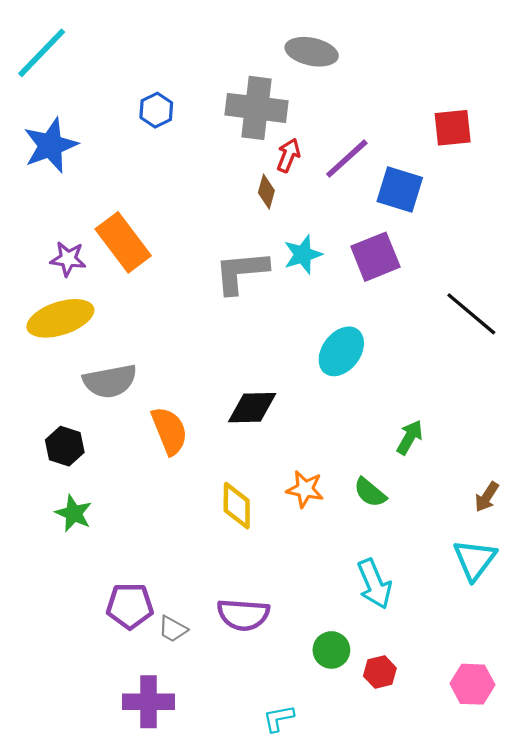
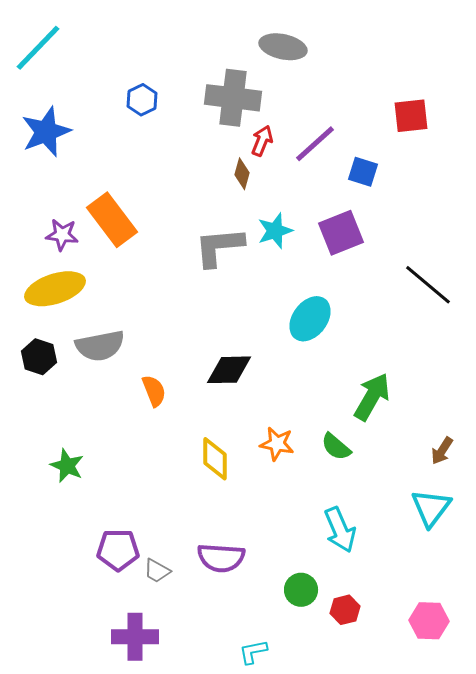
blue square: (400, 189) -> (363, 172), size x0.7
orange semicircle: (169, 431) -> (154, 391), size x0.7
green arrow: (410, 437) -> (372, 397), size x1.5
black hexagon: (65, 446) -> (39, 357), moved

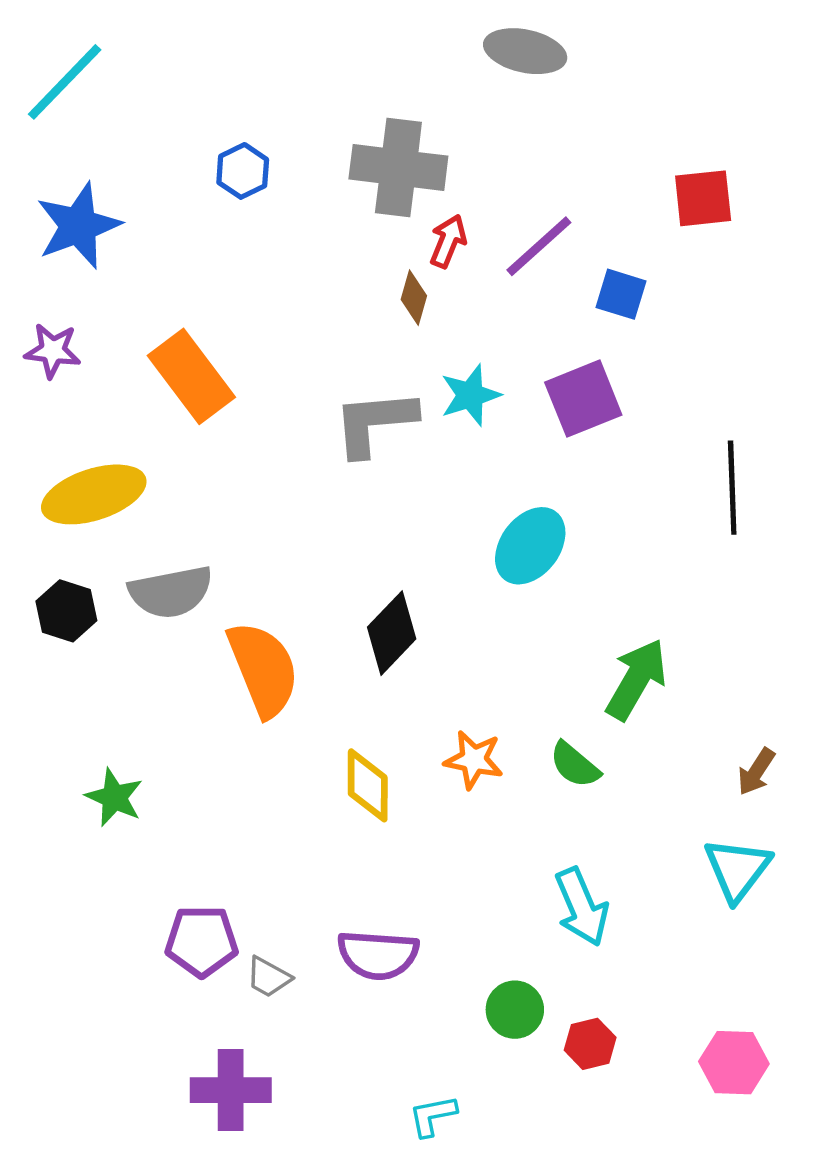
gray ellipse: (283, 47) -> (525, 51), moved
purple star: (62, 235) -> (53, 351), moved
black line: (428, 285) -> (732, 488), turned 48
black diamond: (229, 370) -> (392, 633), turned -45
orange semicircle: (154, 391) -> (263, 669), size x1.8

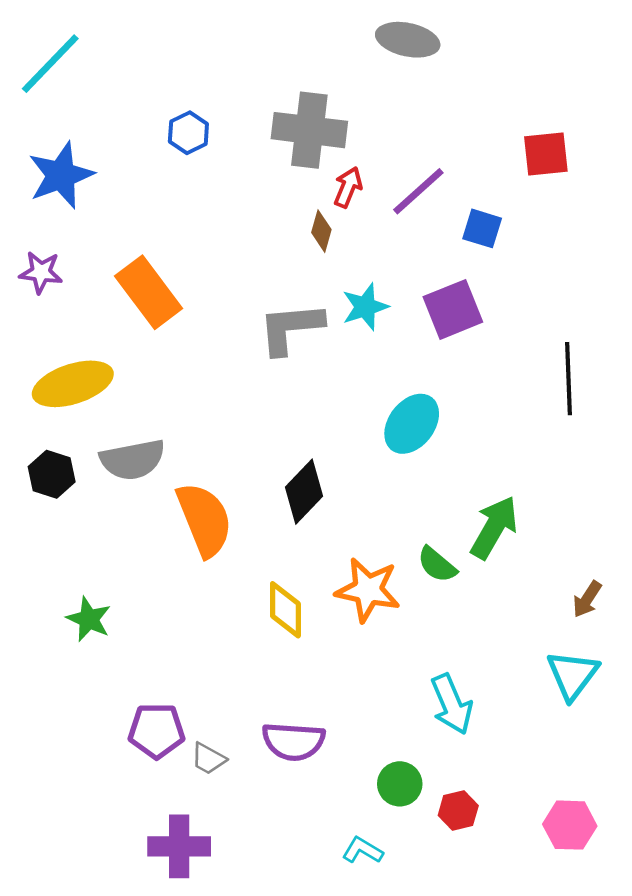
orange star: (474, 760) -> (368, 590), size x1.4
green semicircle: (575, 765) -> (437, 565), moved
cyan L-shape: (433, 1116) -> (363, 850), moved, turned 42

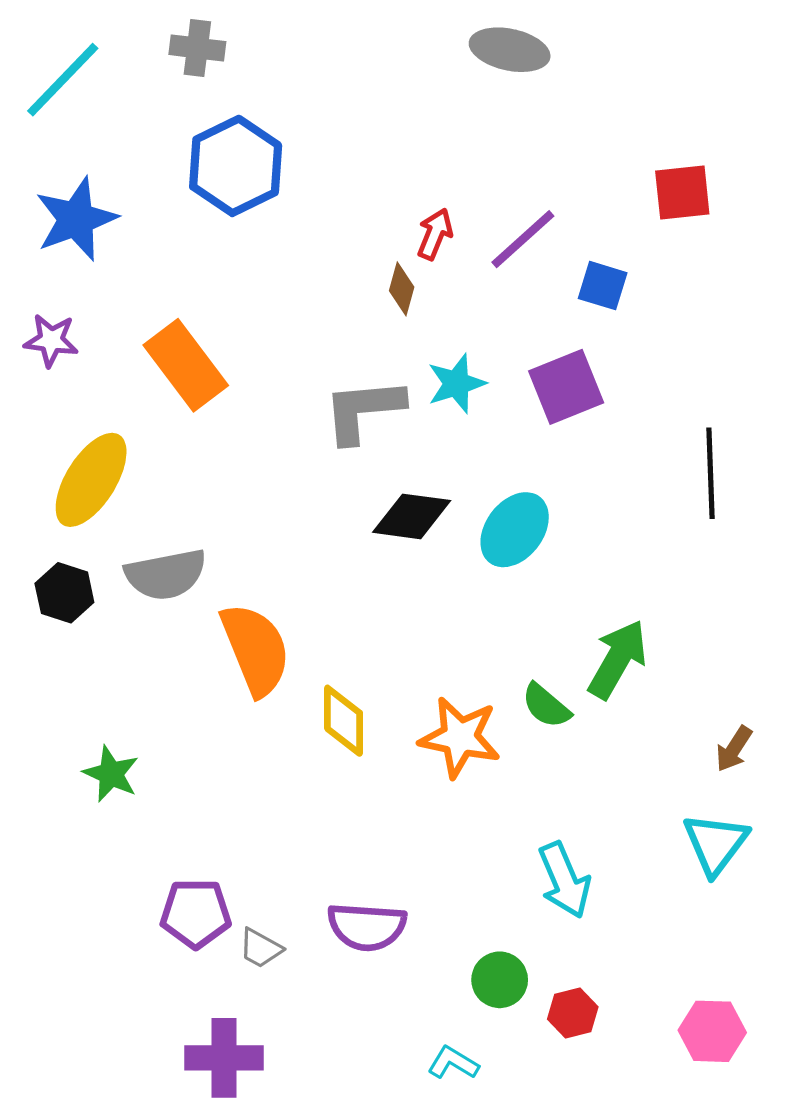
gray cross: (309, 130) -> (197, 48), moved, size x0.6
blue hexagon: (188, 133) -> (236, 166), size x1.8
yellow ellipse: (73, 384) -> (91, 480), turned -40
black diamond: (304, 492) -> (412, 516), moved, turned 54
yellow diamond: (285, 610) -> (344, 721), moved

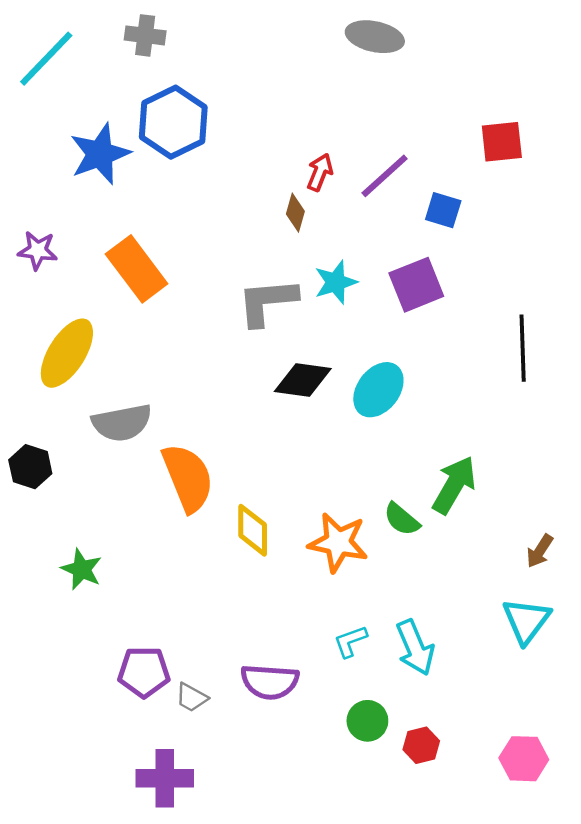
blue star: (76, 219) -> (100, 154), moved
black hexagon: (64, 593) -> (30, 467), moved
cyan L-shape: (453, 1063) -> (350, 641), moved, turned -51

